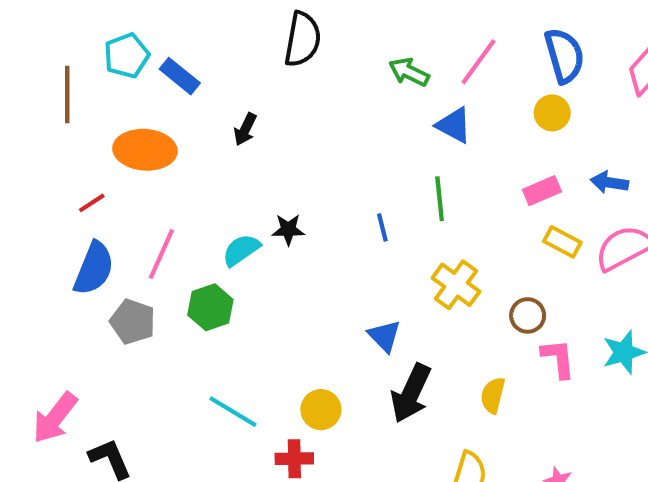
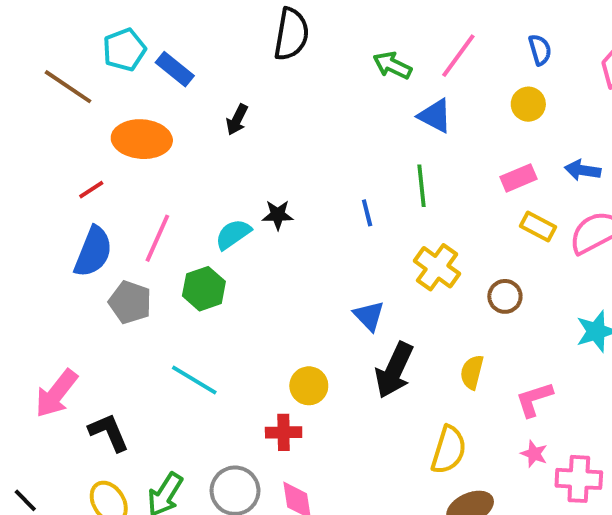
blue semicircle: (564, 56) -> (540, 50), size x0.6
brown line: (67, 94) -> (68, 87), turned -56
pink L-shape: (558, 358) -> (534, 399), moved, turned -102
cyan line: (233, 412) -> (194, 380), moved

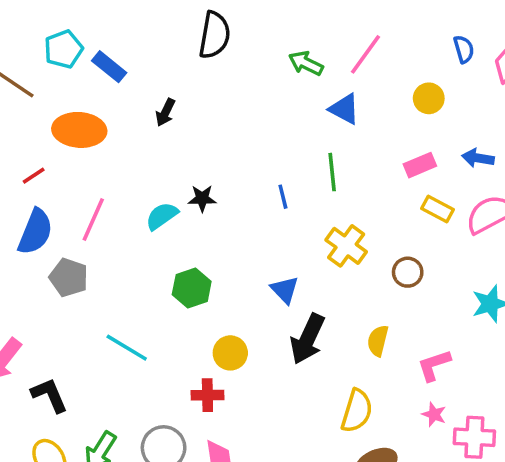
blue semicircle: (540, 50) -> (464, 49), moved
green hexagon: (204, 289) -> (192, 288), moved

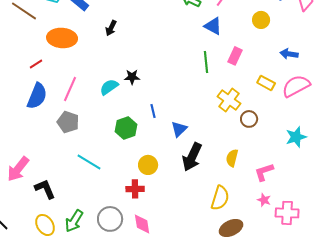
pink rectangle: (420, 165) -> (235, 56), moved, turned -42
blue line: (283, 197) -> (153, 111), moved
yellow cross: (346, 246) -> (229, 100), moved
gray pentagon: (69, 277) -> (68, 122), moved
blue triangle: (285, 290) -> (179, 129), turned 30

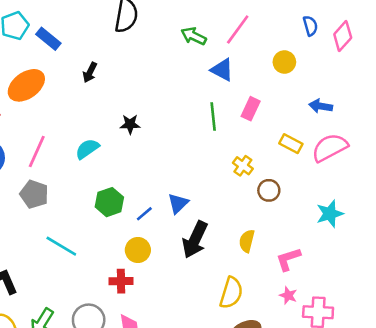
orange ellipse: (62, 38) -> (26, 85), turned -40
black star: (132, 77) -> (130, 124), moved
yellow cross: (229, 100) -> (243, 166), size x0.7
blue line: (153, 111) -> (144, 214), moved, turned 64

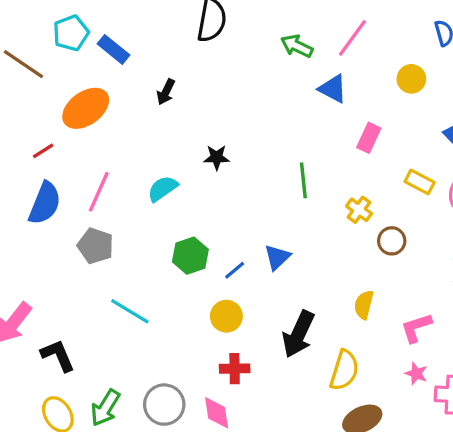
green line: (213, 116) -> (303, 180), moved
black arrow: (195, 240) -> (298, 334), moved
red cross: (121, 281) -> (235, 369), moved

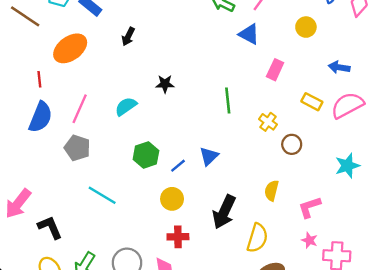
red line: (43, 151) -> (39, 79), turned -63

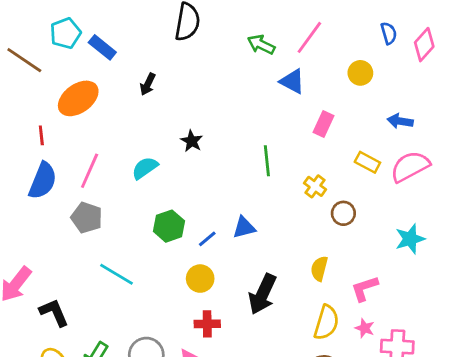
black star: (165, 84) -> (192, 141), turned 30
blue triangle: (209, 156) -> (244, 227), turned 30
yellow semicircle: (257, 238) -> (326, 322), moved

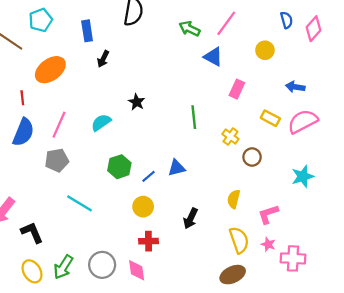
blue rectangle: (102, 47) -> (87, 31), moved, turned 42
gray pentagon: (87, 218) -> (57, 160), turned -30
black arrow: (263, 294) -> (191, 218), size x0.7
yellow semicircle: (326, 322) -> (239, 240), turned -36

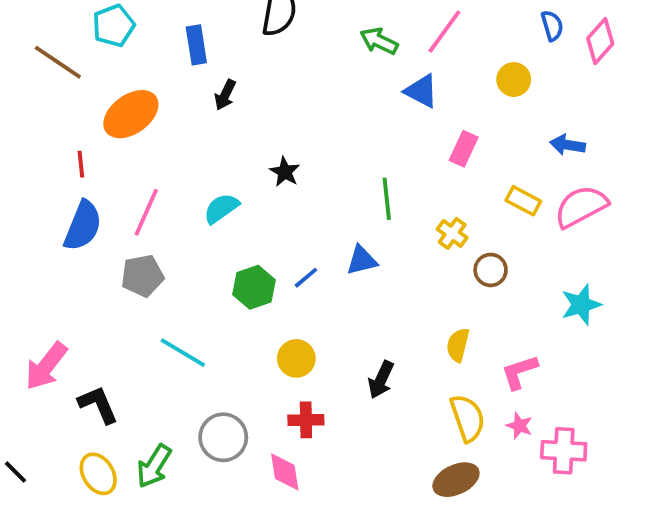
blue triangle: (177, 168) -> (362, 260), moved
blue line: (148, 176) -> (306, 278), moved
gray circle: (102, 265) -> (223, 437), moved

